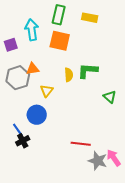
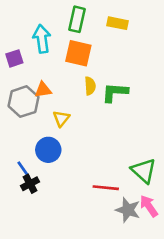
yellow semicircle: (69, 75) -> (90, 86), moved
green triangle: (110, 97) -> (144, 171), moved, size x1.5

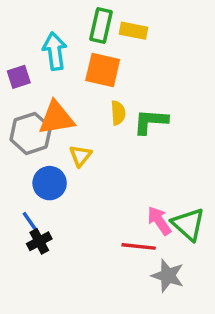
yellow rectangle: (117, 23) -> (133, 31), moved
orange triangle: (43, 90) -> (56, 118), size x1.6
blue circle: (48, 150) -> (50, 183), moved
pink arrow: (149, 206) -> (159, 221), moved

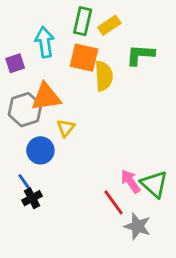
yellow rectangle: (133, 31) -> (109, 25), turned -45
yellow semicircle: (118, 113) -> (104, 76), moved, size x1.5
green L-shape: (151, 121) -> (140, 55), moved
red line: (139, 246) -> (114, 202), turned 48

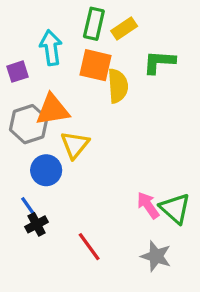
yellow triangle: (66, 128) -> (75, 145), size x1.4
red line: (114, 202) -> (89, 247), moved

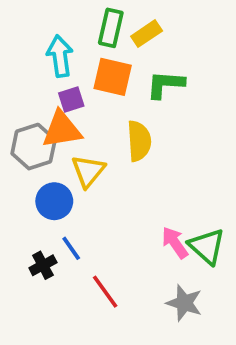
green L-shape: (159, 62) -> (165, 84), moved
purple square: (17, 72) -> (71, 99), moved
yellow semicircle: (118, 86) -> (139, 141), moved
blue line: (29, 207) -> (71, 248), moved

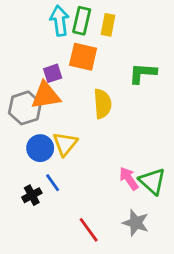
yellow rectangle: (147, 34) -> (108, 25), turned -45
cyan arrow: (60, 56) -> (60, 21), moved
green L-shape: (165, 84) -> (143, 73), moved
yellow triangle: (88, 171) -> (65, 144), moved
red line: (105, 292) -> (89, 230), moved

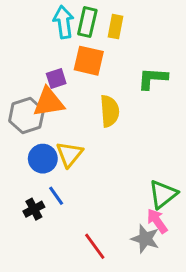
pink arrow: (129, 179) -> (157, 221), moved
green triangle: (152, 181) -> (163, 194), turned 40

